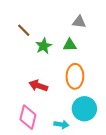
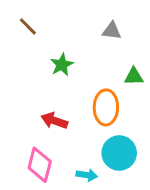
brown line: (24, 30) -> (28, 26), moved
green triangle: (70, 45) -> (134, 77), moved

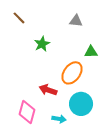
orange ellipse: (106, 107) -> (72, 73), turned 35
red arrow: (54, 121) -> (48, 90), moved

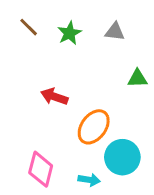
green star: (42, 44) -> (69, 33), moved
orange ellipse: (72, 73) -> (94, 127), moved
red arrow: (48, 90) -> (54, 97), moved

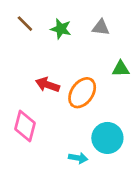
green star: (69, 33) -> (61, 29), turned -30
orange ellipse: (94, 127) -> (82, 93), moved
pink diamond: (41, 169) -> (25, 126), moved

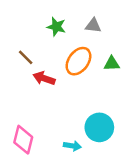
brown line: (25, 24) -> (26, 57), moved
orange ellipse: (82, 93) -> (78, 61), moved
pink diamond: (25, 126) -> (23, 140), moved

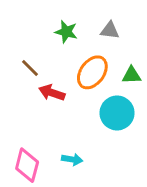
cyan circle: (99, 127) -> (117, 113), moved
cyan arrow: (72, 146) -> (72, 159), moved

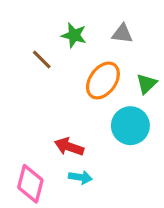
brown line: (30, 68) -> (42, 60), moved
green triangle: (132, 75) -> (147, 84), turned -42
red arrow: (52, 93) -> (69, 147), moved

